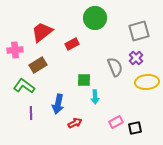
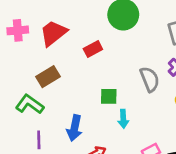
pink cross: (15, 50) -> (18, 30), moved

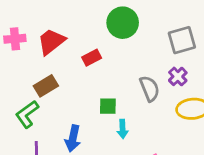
green L-shape: (30, 104) -> (27, 114), turned -72

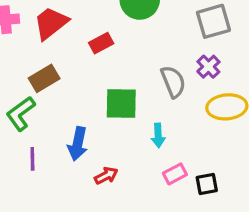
green square: (108, 106) -> (121, 104), size x1.5
cyan arrow: (123, 129) -> (158, 135), moved

